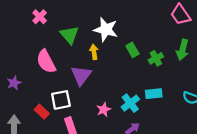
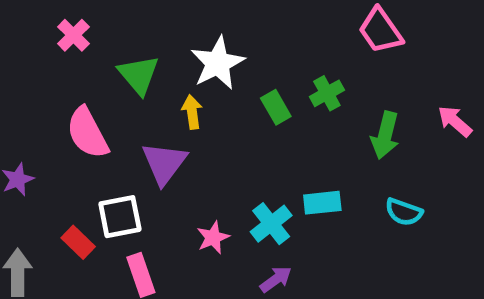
white star: (106, 30) -> (218, 63), turned 30
green arrow: (183, 50) -> (385, 135), moved
green cross: (156, 58) -> (327, 93), moved

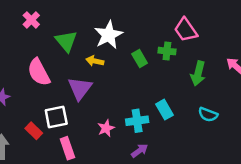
pink trapezoid: (380, 31) -> (186, 30), moved
green cross: (327, 93) -> (167, 51), turned 35
yellow arrow: (192, 112) -> (95, 61), turned -70
cyan rectangle: (322, 203) -> (164, 110), turned 66
cyan cross: (271, 224) -> (137, 121), turned 30

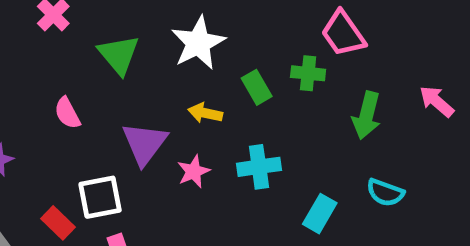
yellow arrow: (95, 61) -> (205, 113), moved
pink semicircle: (39, 72) -> (67, 113), size x0.6
cyan rectangle: (164, 110) -> (320, 214), moved, turned 60
cyan cross: (137, 121) -> (259, 167), moved
pink star: (106, 128) -> (194, 171), moved

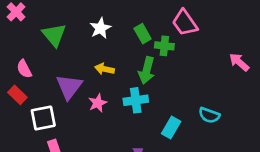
white star: (198, 43) -> (100, 28), size x0.7
green rectangle: (257, 87) -> (143, 34), moved
green arrow: (367, 115) -> (147, 70), moved
red rectangle: (58, 223) -> (17, 95), moved

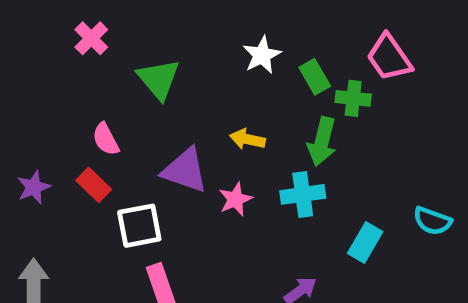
white star: (100, 28) -> (262, 55), moved
purple triangle: (69, 87) -> (185, 170), turned -48

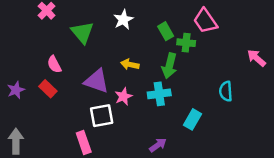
white star: (262, 55) -> (123, 20), moved
cyan semicircle: (432, 221) -> (226, 91), moved, turned 66
white square: (139, 226) -> (102, 116), moved

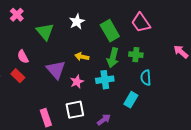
green rectangle: (166, 31) -> (110, 31), size x1.5
green cross: (186, 43) -> (136, 55), moved
purple triangle: (97, 81) -> (56, 70), turned 30
cyan semicircle: (226, 91) -> (146, 78), moved
white square: (102, 116) -> (75, 110), moved

